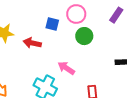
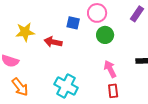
pink arrow: (66, 68) -> (110, 69), moved, turned 30

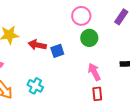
blue square: (73, 23) -> (57, 51), moved, turned -32
cyan cross: (66, 86) -> (35, 86), moved, size x0.7

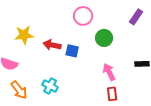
pink circle: (81, 16) -> (83, 16), moved
blue square: (57, 51) -> (72, 51), turned 32

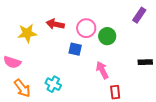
pink circle: (83, 16) -> (86, 28), moved
red arrow: (52, 45) -> (55, 24), moved
pink arrow: (109, 72) -> (102, 70), moved

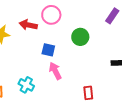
pink circle: (86, 28) -> (51, 15), moved
pink arrow: (102, 70) -> (55, 71), moved

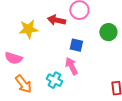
pink arrow: (55, 71) -> (71, 66), moved

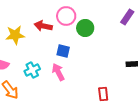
green circle: (108, 32) -> (85, 28), moved
cyan cross: (54, 80) -> (32, 70), moved, turned 35

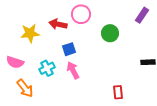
green circle: (85, 28) -> (110, 33), moved
blue square: (63, 51) -> (69, 49), moved, turned -32

